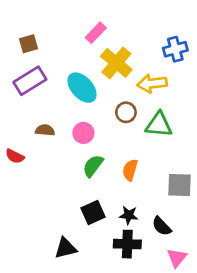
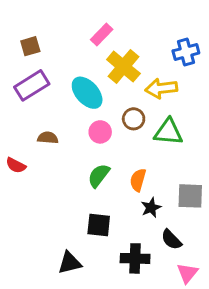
pink circle: (83, 133) -> (100, 132), moved
black square: (93, 212) -> (99, 225), turned 30
black star: (129, 215) -> (151, 208), moved, turned -30

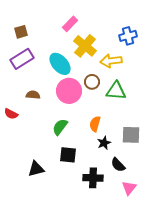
pink circle: (100, 132) -> (69, 91), size x1.6
green semicircle: (99, 176) -> (60, 127), moved
black triangle: (70, 263) -> (36, 169), moved

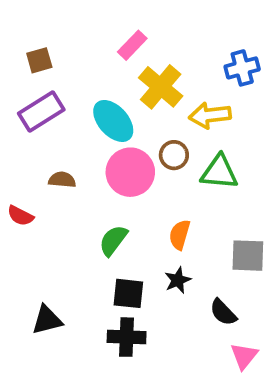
black star: (104, 143) -> (178, 280), moved
black triangle: (36, 169) -> (47, 320), moved
black cross: (93, 178) -> (127, 337), moved

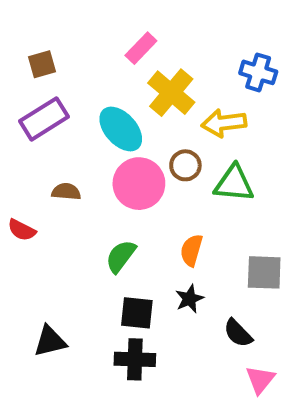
blue cross: (242, 68) -> (258, 72), turned 32

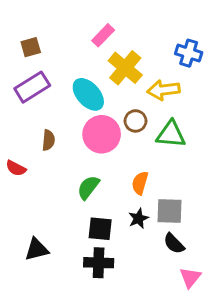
brown semicircle: (66, 192) -> (48, 140), turned 90
gray square: (264, 272) -> (169, 211), moved

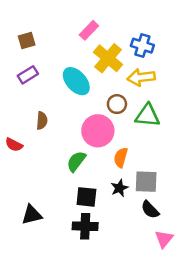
blue cross: (189, 53) -> (142, 46), moved
purple rectangle: (32, 87) -> (28, 75), size x0.7
pink circle: (102, 134) -> (98, 131), moved

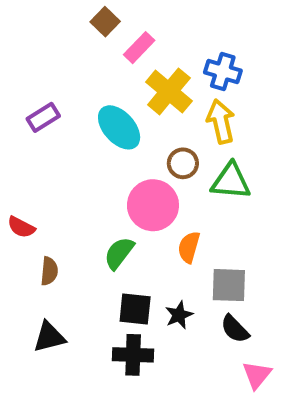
brown square: (27, 40) -> (105, 22), moved, turned -30
yellow arrow: (141, 77) -> (221, 121), turned 84
brown semicircle: (42, 121) -> (49, 271), moved
black star: (119, 188) -> (179, 315), moved

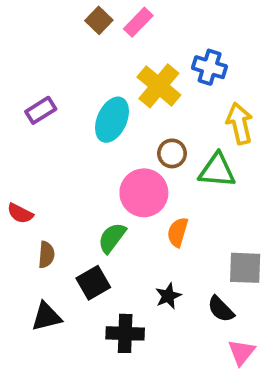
pink rectangle: (139, 48) -> (138, 22), moved
yellow arrow: (221, 121) -> (240, 123), moved
cyan ellipse: (119, 127) -> (112, 120), turned 66
gray square: (229, 285) -> (245, 268), moved
black square: (135, 309) -> (93, 283), moved, turned -36

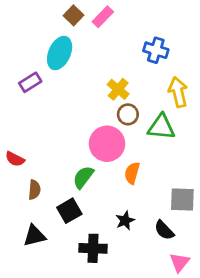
yellow cross: (159, 86) -> (118, 89), moved, size x0.7
cyan ellipse: (112, 120) -> (60, 53), moved

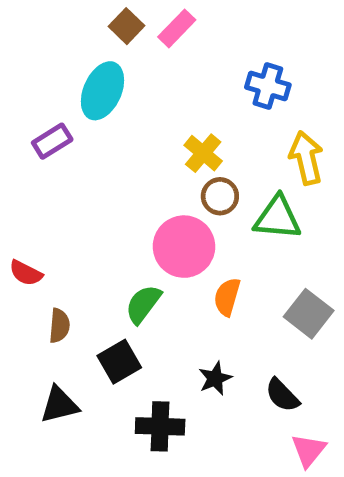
gray square: (182, 200) -> (309, 314), moved, turned 36

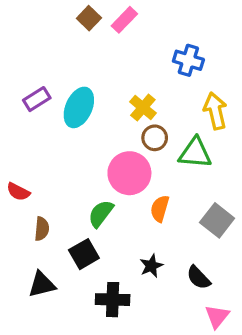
cyan ellipse: (102, 91) -> (79, 107), moved

